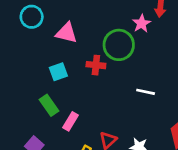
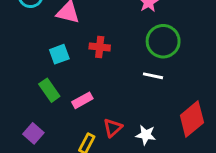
green circle: (119, 45) -> (163, 41), moved
pink rectangle: (70, 121) -> (82, 100), moved, turned 30

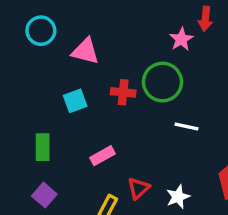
green circle: (163, 41) -> (162, 82), moved
green rectangle: (49, 90) -> (43, 147), moved, turned 35
white star: (146, 135) -> (178, 197), turned -30

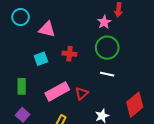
green circle: (162, 82) -> (107, 48), moved
pink rectangle: (103, 156) -> (57, 91), size x1.6
red triangle: (139, 188) -> (82, 93), moved

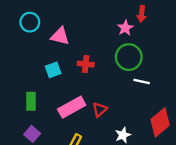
white line: (107, 74) -> (142, 82), moved

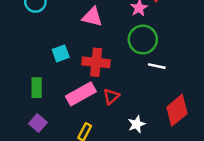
pink triangle: (60, 36) -> (92, 17), moved
red cross: (86, 64) -> (96, 62), moved, size x1.5

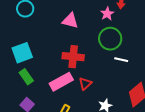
cyan square: (61, 53) -> (22, 53), moved, size x1.5
green rectangle: (37, 88) -> (26, 77), turned -35

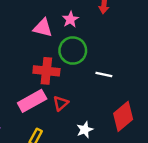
pink star: (107, 14) -> (70, 19), moved
green circle: (110, 39) -> (73, 51), moved

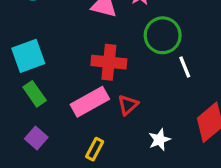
green circle: (73, 51) -> (163, 35), moved
white line: (104, 74) -> (185, 67), turned 56

